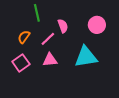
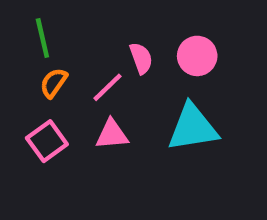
green line: (37, 13) -> (42, 38), moved
pink circle: (97, 25) -> (197, 56), moved

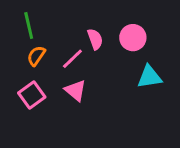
cyan triangle: (193, 128) -> (149, 77), moved, size x0.7
pink triangle: (112, 134) -> (75, 90), turned 45

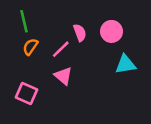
pink square: (32, 95) -> (27, 94), moved, turned -30

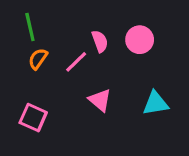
cyan triangle: (125, 64) -> (156, 103), moved
pink triangle: (63, 76) -> (100, 100), moved

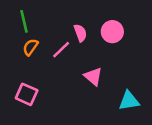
pink triangle: (100, 100) -> (93, 76), moved
cyan triangle: (156, 103) -> (129, 101), moved

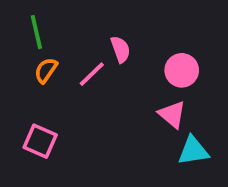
pink circle: (112, 32) -> (182, 70), moved
pink triangle: (93, 76) -> (172, 114), moved

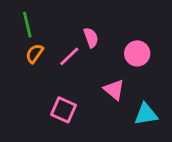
pink triangle: (172, 114) -> (114, 90), moved
pink square: (40, 141) -> (63, 110), moved

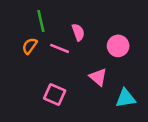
green line: (27, 25) -> (41, 21), moved
pink line: (69, 56) -> (60, 48), turned 66

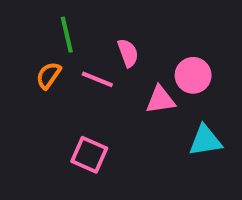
pink triangle: (98, 77) -> (160, 100), moved, turned -48
cyan triangle: (126, 98) -> (205, 141), moved

